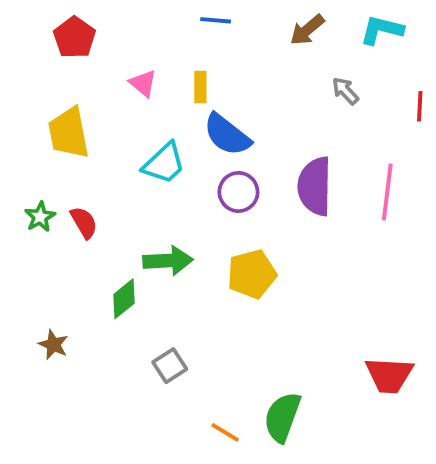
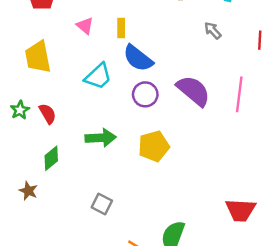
purple semicircle: (315, 186) -> (193, 91), turned 129
green diamond: (124, 299) -> (51, 158), moved
gray square: (170, 366) -> (102, 204), turned -30

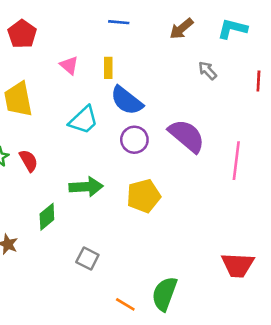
pink line: (239, 94) -> (236, 161), moved
green diamond: (51, 158) -> (47, 217), moved

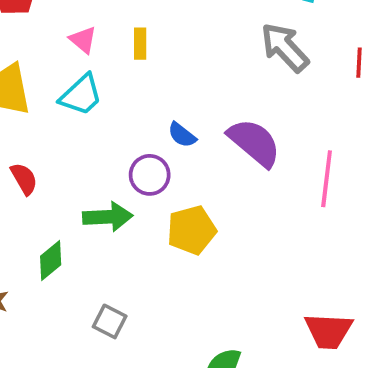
gray arrow: (208, 71) -> (285, 47), size x1.8
blue semicircle: (127, 101) -> (182, 135), moved, size x0.6
cyan trapezoid: (83, 120) -> (81, 95), moved
purple circle: (134, 140) -> (150, 175), moved

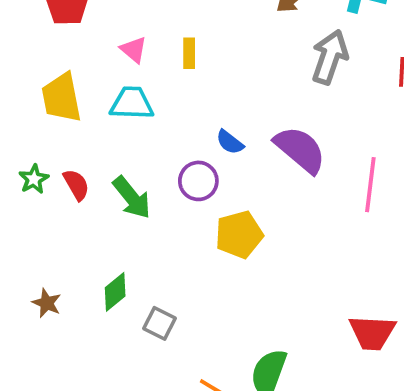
gray arrow: (285, 47) -> (330, 57), turned 62
cyan trapezoid: (81, 95) -> (132, 103), turned -135
green arrow: (108, 217) -> (132, 198), moved, turned 54
green diamond: (51, 261) -> (115, 292), moved

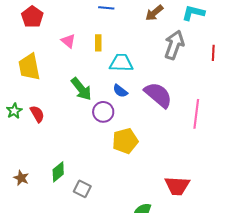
cyan trapezoid: (132, 103) -> (121, 63), moved
green arrow: (132, 198) -> (81, 89), moved
red trapezoid: (372, 333) -> (177, 186), moved

